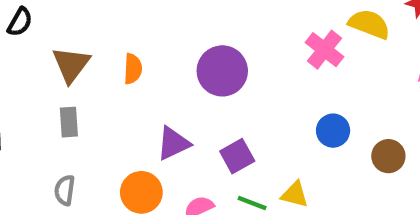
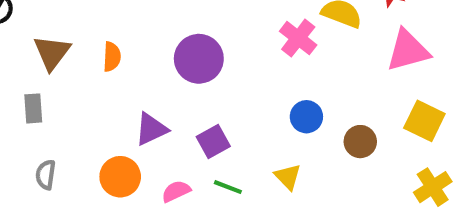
gray rectangle: (69, 122) -> (33, 108), moved
yellow triangle: (295, 194) -> (288, 177), moved, turned 32

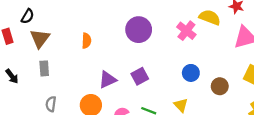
brown triangle: (52, 53) -> (40, 38), moved
purple circle: (199, 59) -> (139, 30), moved
purple square: (213, 142) -> (140, 76), moved

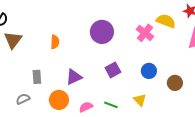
gray rectangle: (44, 68) -> (37, 77), moved
purple square: (140, 76) -> (113, 70), moved
gray semicircle: (51, 104) -> (23, 99), turned 56

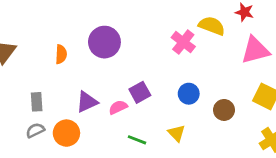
purple circle: (102, 32) -> (104, 42), moved
gray semicircle: (23, 99) -> (35, 130), moved
pink semicircle: (86, 107) -> (118, 107), moved

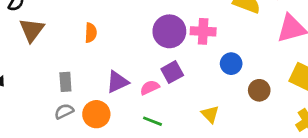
purple circle: (104, 42) -> (169, 31), moved
pink cross: (183, 42) -> (203, 31), moved, turned -35
blue circle: (189, 94) -> (231, 64), moved
green line: (137, 140) -> (153, 121), moved

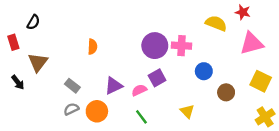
brown triangle: (32, 30) -> (38, 62), moved
gray rectangle: (65, 82) -> (72, 86), turned -48
green line: (153, 121) -> (141, 117), turned 32

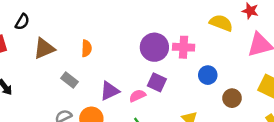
brown triangle: (38, 62) -> (44, 48), moved, turned 30
purple square: (157, 78) -> (157, 82), turned -36
gray rectangle: (72, 86) -> (70, 80), moved

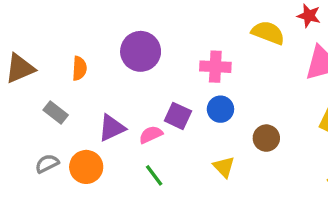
purple circle: (154, 47) -> (141, 51), moved
blue circle: (208, 75) -> (220, 109), moved
brown circle: (232, 98) -> (266, 138), moved

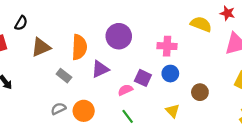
orange semicircle: (79, 68) -> (79, 47), size x1.6
purple triangle: (112, 128) -> (100, 69), moved

